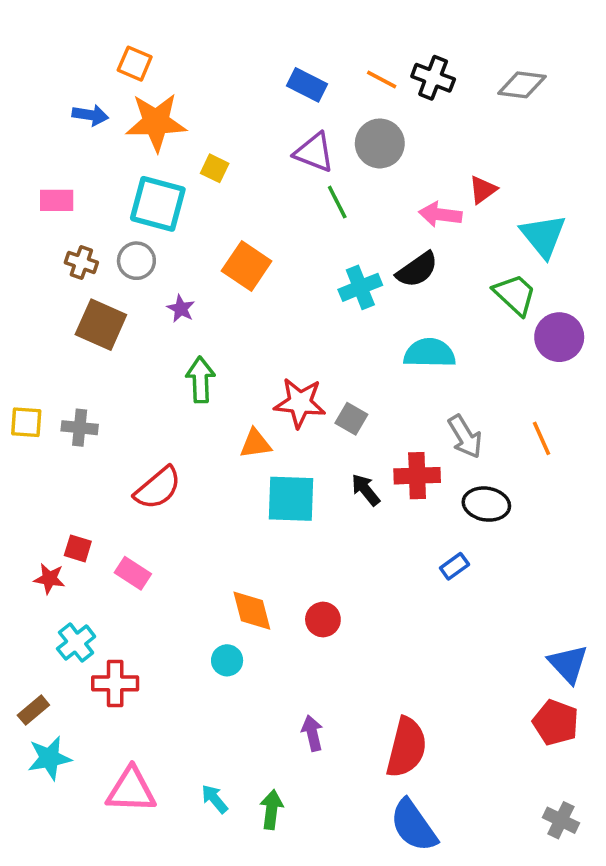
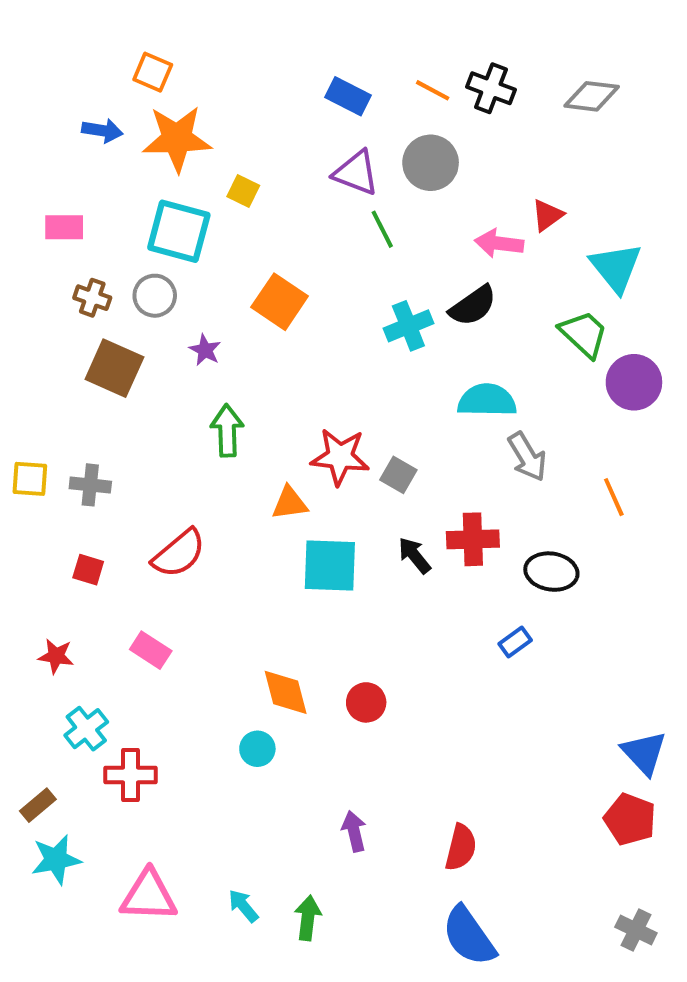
gray arrow: (465, 437) -> (527, 457), moved
red square: (78, 548) -> (88, 570), moved
red semicircle: (406, 747) -> (461, 847), size x0.7

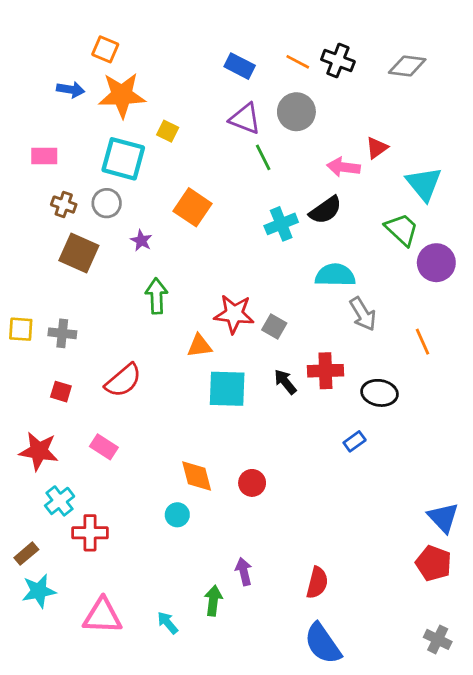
red star: (56, 656) -> (39, 451), size x1.6
green arrow: (308, 918) -> (213, 601), moved

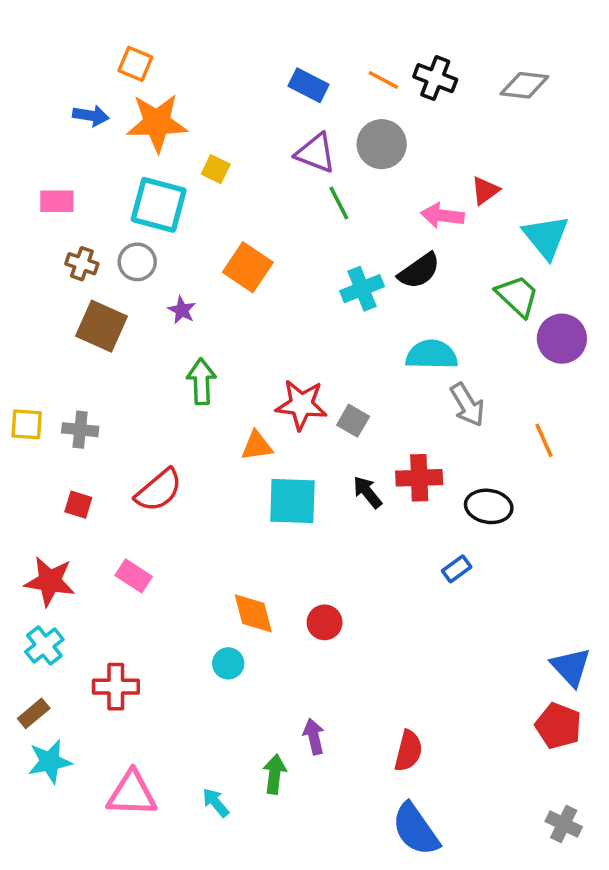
cyan cross: (60, 501) -> (44, 646), moved

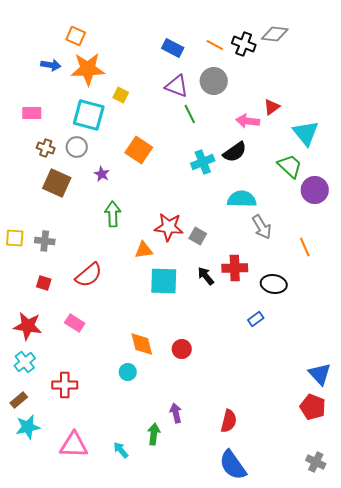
gray diamond: (524, 85) -> (275, 34), moved

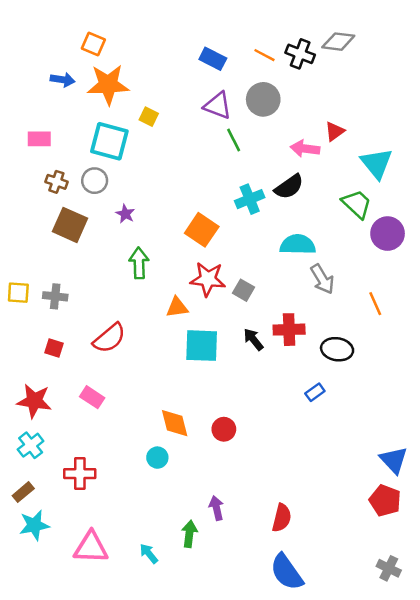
orange square: (139, 150) -> (202, 230), moved

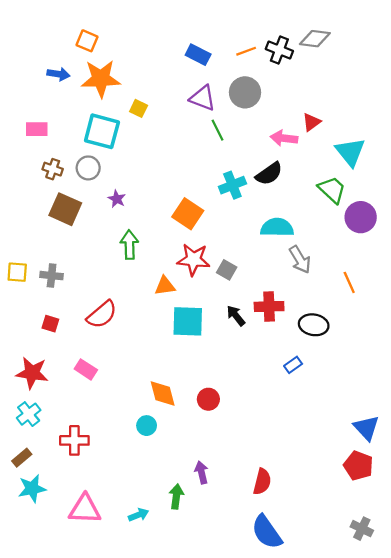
orange line: (264, 55) -> (246, 51), turned -48
cyan arrow: (149, 554) -> (139, 515), turned 108

